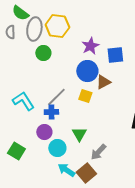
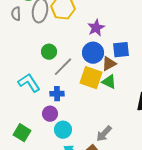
green circle: (43, 53) -> (49, 52), moved
blue square: (115, 55) -> (121, 50), moved
yellow square: (85, 96) -> (91, 78), size x1.6
gray line: (56, 97) -> (63, 67), moved
green triangle: (79, 134) -> (109, 82), moved, turned -35

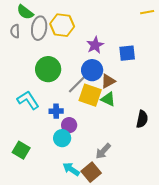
blue square: (121, 50) -> (127, 53), moved
green circle: (49, 52) -> (48, 69), size x1.6
gray line: (63, 67) -> (77, 84), moved
purple circle: (50, 114) -> (69, 125), moved
cyan circle: (63, 130) -> (62, 138), moved

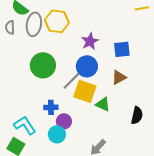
brown triangle: (108, 81) -> (119, 77), moved
green triangle: (108, 99) -> (103, 104), moved
cyan L-shape: (28, 100) -> (25, 125), moved

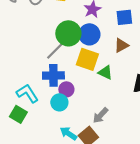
green circle: (43, 65) -> (68, 33), moved
gray line: (72, 80) -> (55, 50), moved
blue cross: (51, 107) -> (53, 75), size x1.5

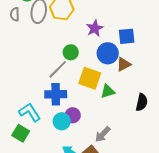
green circle: (68, 33) -> (71, 52), size x0.6
blue circle: (89, 34) -> (108, 53), moved
green triangle: (105, 72) -> (108, 91), turned -42
purple circle: (66, 89) -> (73, 115), moved

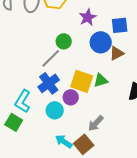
yellow square: (90, 78) -> (82, 81), moved
blue cross: (56, 94) -> (49, 83), turned -35
cyan L-shape: (30, 112) -> (23, 101), turned -115
purple circle: (73, 115) -> (71, 97), moved

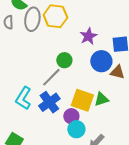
brown triangle: (117, 53) -> (117, 72), turned 42
cyan L-shape: (23, 101) -> (23, 98), moved
cyan circle: (55, 110) -> (76, 129), moved

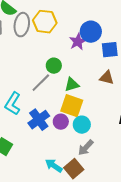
blue circle: (101, 61) -> (91, 32), moved
green triangle: (101, 99) -> (72, 85), moved
blue cross: (49, 102) -> (39, 120), moved
cyan circle: (76, 129) -> (82, 125), moved

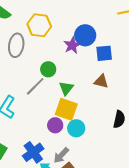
gray ellipse: (22, 25) -> (16, 45), moved
green triangle: (72, 85) -> (66, 88), turned -35
blue cross: (39, 120) -> (33, 152), moved
gray arrow: (86, 148) -> (61, 155), moved

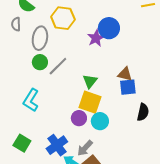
blue square: (104, 53) -> (128, 87), moved
green circle: (48, 69) -> (40, 62), moved
gray line: (35, 86) -> (58, 66), moved

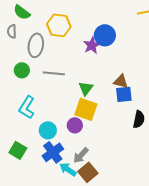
green circle: (40, 62) -> (22, 70), moved
gray line: (58, 66) -> (54, 73), turned 50
cyan circle: (100, 121) -> (48, 130), moved

